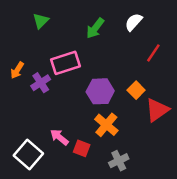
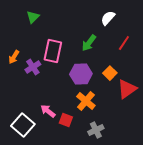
green arrow: (95, 28) -> (89, 43), moved
pink rectangle: (65, 63) -> (53, 51), turned -60

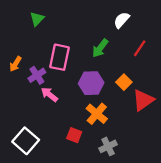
pink arrow: (48, 111) -> (49, 94), moved

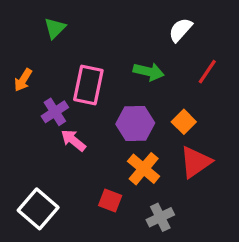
green arrow: (100, 48) -> (149, 72), turned -114
orange arrow: (15, 64) -> (23, 80), moved
red triangle: (143, 100) -> (195, 162), moved

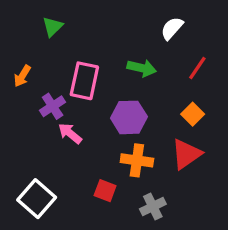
orange square: (184, 122) -> (193, 114), moved
orange cross: (144, 169) -> (137, 160), turned -32

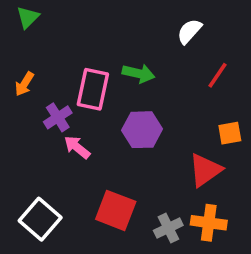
green triangle: (53, 27) -> (28, 17), moved
green arrow: (142, 68) -> (138, 73), moved
orange square: (193, 114) -> (230, 133), moved, turned 35
orange cross: (137, 160) -> (209, 223), moved
red square: (105, 191) -> (116, 210), size x1.6

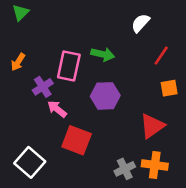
orange square: (230, 133) -> (169, 88), moved
red square: (116, 210) -> (77, 140), moved

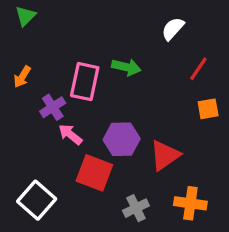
purple hexagon: (105, 96) -> (122, 139), moved
red triangle: (152, 126) -> (165, 155), moved
gray cross: (125, 169) -> (136, 208), moved

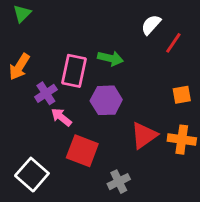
red line: (198, 69) -> (173, 43), moved
orange arrow: (22, 77) -> (19, 67), size x1.4
purple hexagon: (122, 139) -> (106, 100), moved
orange cross: (190, 203) -> (182, 140), moved

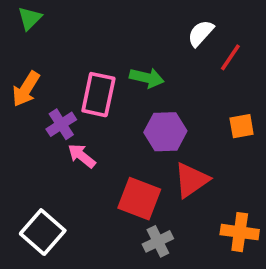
purple hexagon: (106, 100) -> (165, 132), moved
orange cross: (182, 140) -> (240, 232), moved
red square: (82, 151) -> (139, 199), moved

